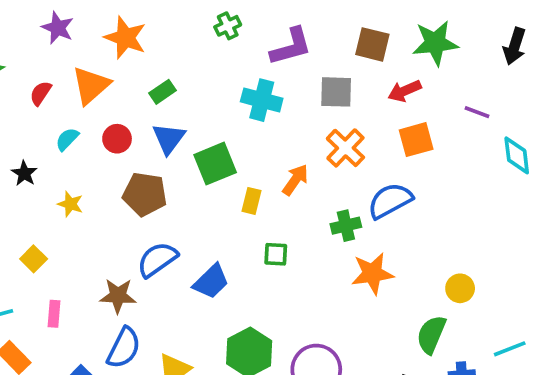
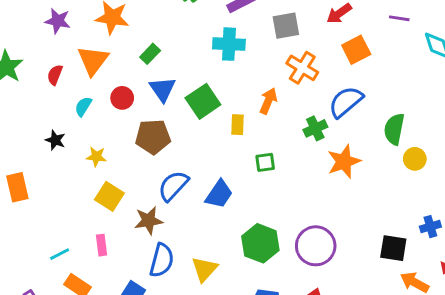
yellow square: (34, 259) -> (109, 196), moved, size x1.4
green semicircle: (431, 334) -> (394, 129), moved

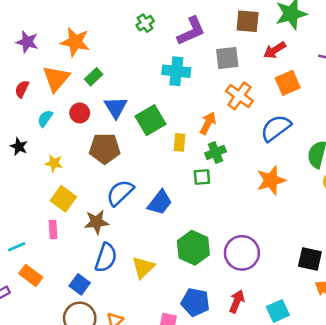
green rectangle: (150, 54) -> (94, 77), moved
green cross: (315, 128) -> (215, 152), moved
pink rectangle: (101, 245) -> (53, 229), moved

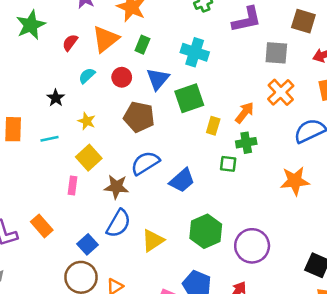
cyan cross: (176, 71) -> (195, 52), moved
green rectangle: (94, 77) -> (142, 45), turned -36
cyan line: (17, 247) -> (50, 139), moved

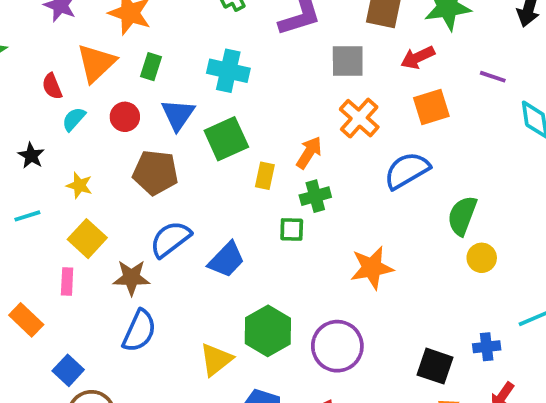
red semicircle: (70, 43) -> (52, 86), moved, turned -54
orange star: (295, 181) -> (372, 268), moved
orange rectangle: (42, 226) -> (26, 320), moved
yellow triangle: (153, 240) -> (216, 360), moved
blue square: (88, 244) -> (68, 370), moved

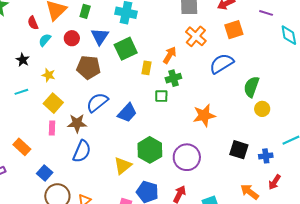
pink rectangle: (67, 281) -> (52, 128), moved
black square: (435, 366) -> (239, 150), moved

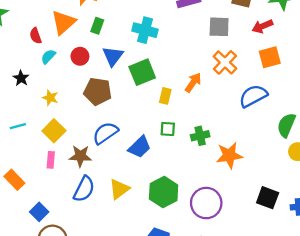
green cross: (173, 78) -> (200, 136), moved
cyan line: (21, 92) -> (18, 126), moved
green square: (161, 96) -> (168, 129), moved
yellow triangle: (123, 166) -> (119, 189), moved

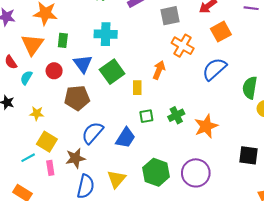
cyan line: (18, 126) -> (28, 158), moved

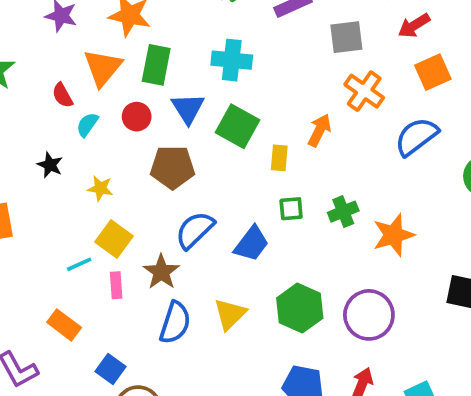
green rectangle: (63, 40) -> (156, 65), size x1.5
green square: (112, 72) -> (238, 126), turned -30
brown star: (75, 158) -> (161, 272), turned -30

